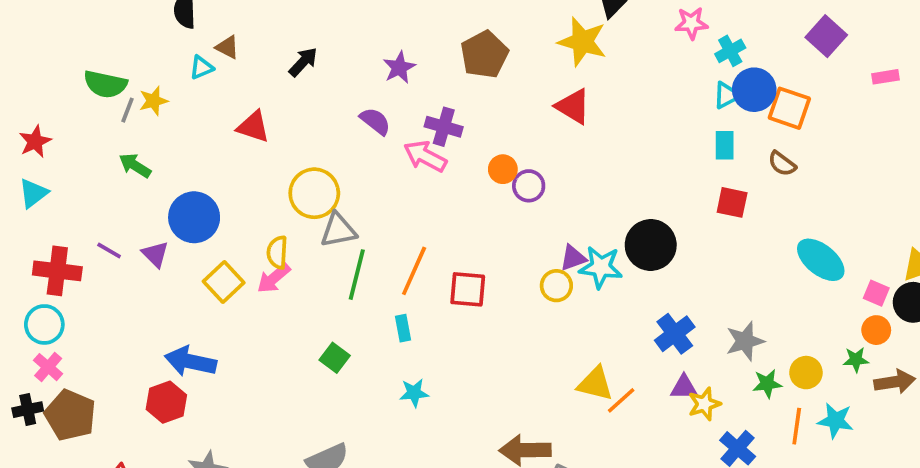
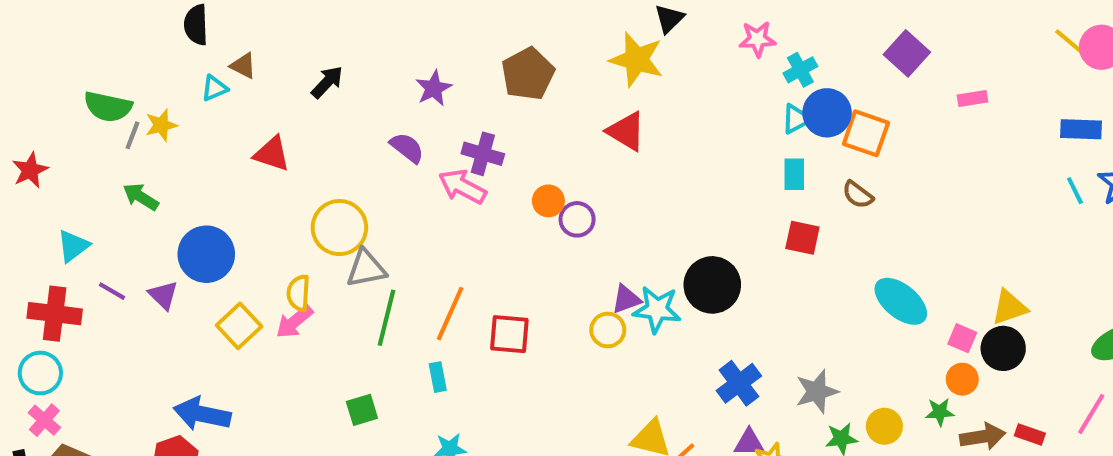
cyan triangle: (33, 193) -> (73, 246), moved
green square: (335, 358) -> (362, 410), turned 36

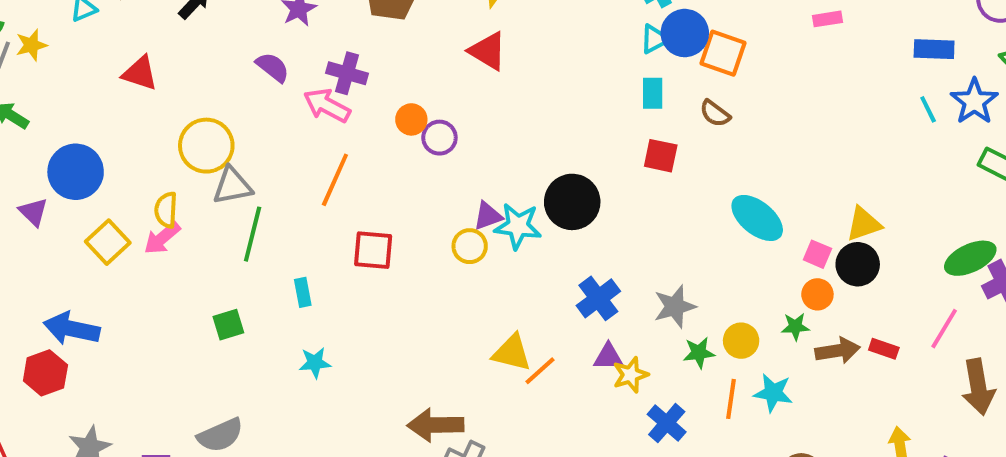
orange line: (450, 314) -> (335, 180), moved

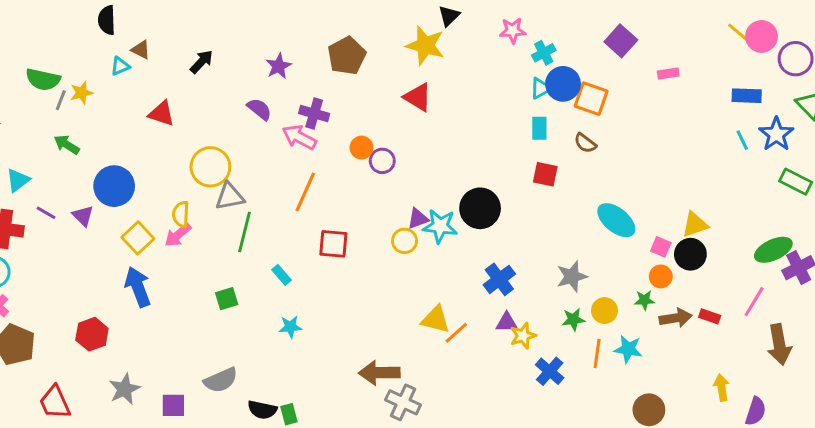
cyan rectangle: (303, 292) -> (282, 275), turned -30
gray star: (675, 306) -> (572, 276), moved
blue arrow: (72, 329) -> (138, 287), moved, turned 57

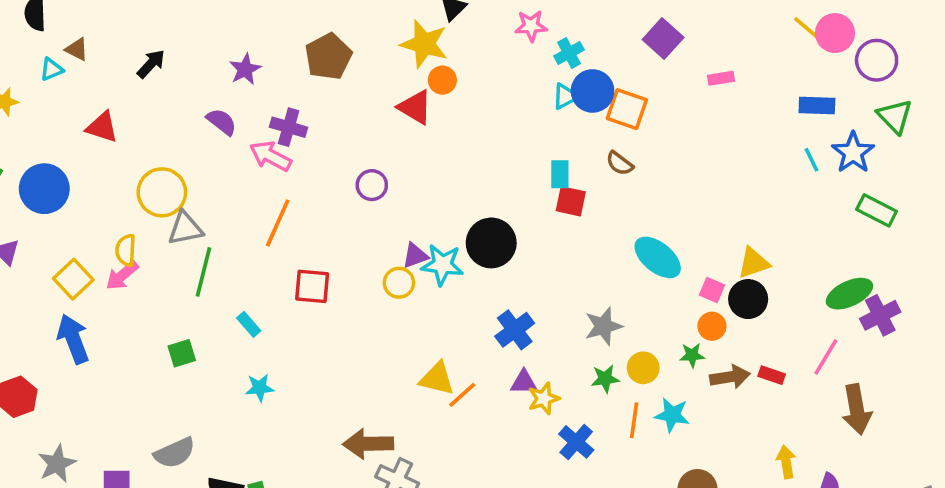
cyan rectangle: (539, 128) -> (560, 174), moved
orange circle: (362, 148) -> (442, 80), moved
blue circle: (114, 186) -> (44, 189), moved

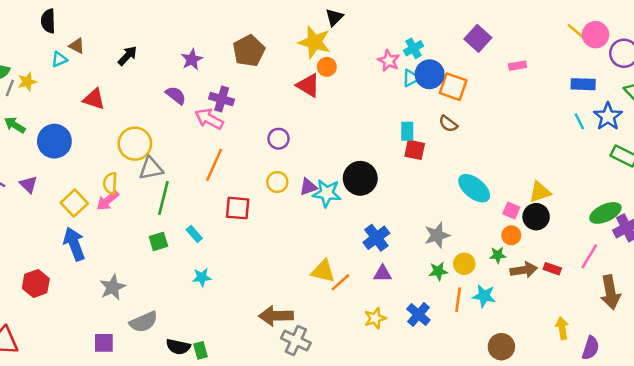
pink star: (531, 26) -> (389, 61), moved, turned 30
yellow circle: (399, 283) -> (277, 182), moved
green square: (182, 353) -> (158, 241), moved
yellow star: (544, 399) -> (375, 318), moved
gray star: (57, 464) -> (113, 287), moved

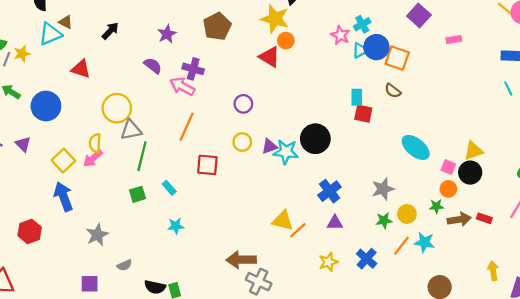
cyan triangle: (59, 59) -> (50, 34), size x1.6
orange line: (458, 300) -> (401, 246), turned 30
gray semicircle: (144, 322) -> (124, 265), size x0.6

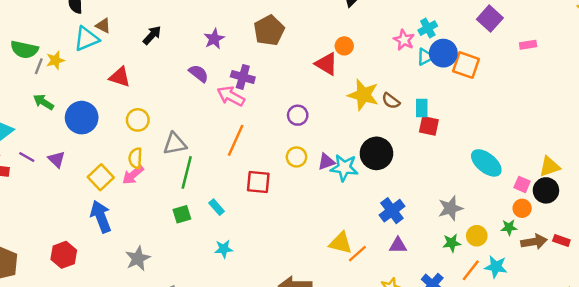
yellow star: (275, 19) -> (363, 95), moved
brown semicircle: (393, 91) -> (391, 101), moved
yellow circle: (117, 108) -> (138, 120), moved, size x0.7

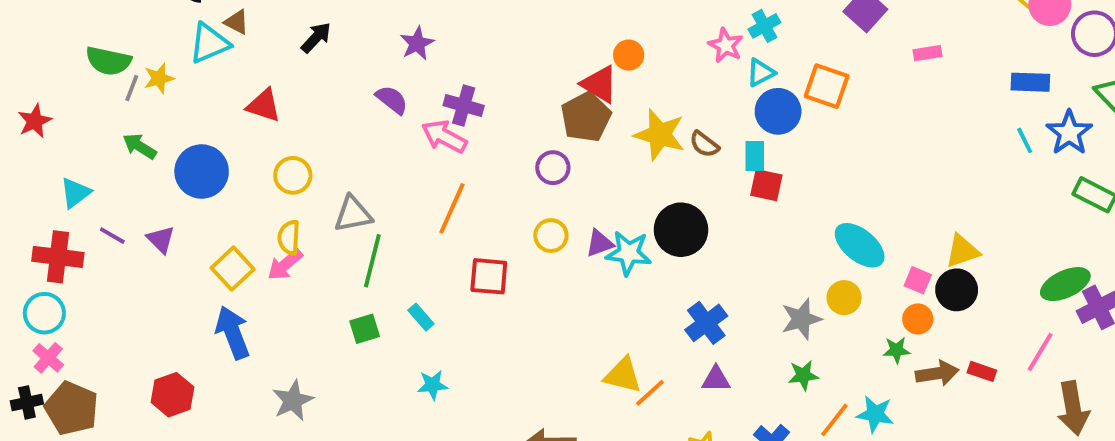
brown pentagon: (269, 30) -> (586, 117), moved
blue circle: (443, 53) -> (778, 111), moved
yellow circle: (477, 236) -> (844, 298), moved

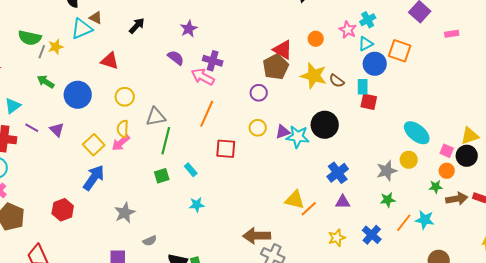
orange circle: (629, 55) -> (316, 39), moved
blue arrow: (233, 333) -> (94, 178), turned 56

